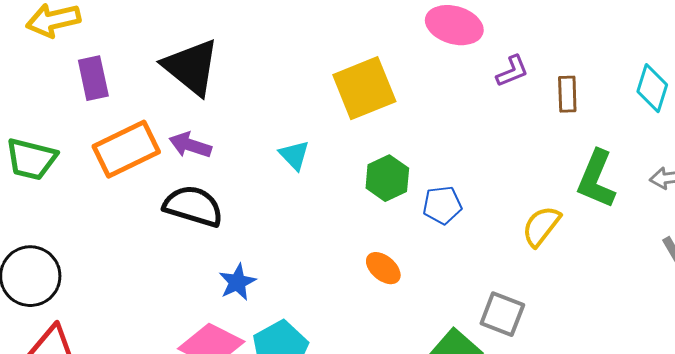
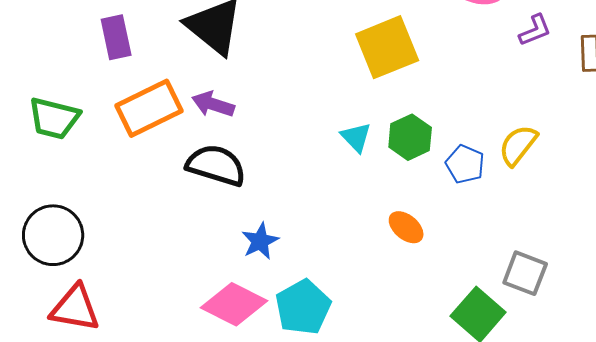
cyan triangle: (294, 155) -> (356, 137), moved
blue pentagon: (442, 205) -> (465, 164), turned 30
yellow semicircle: (541, 226) -> (518, 145), moved

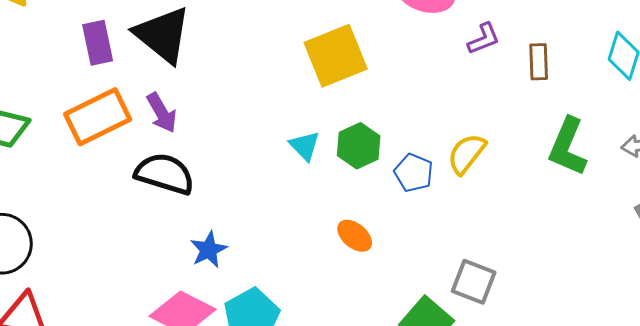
purple rectangle: (116, 37) -> (98, 43), moved
purple arrow: (213, 104) -> (162, 113), turned -138

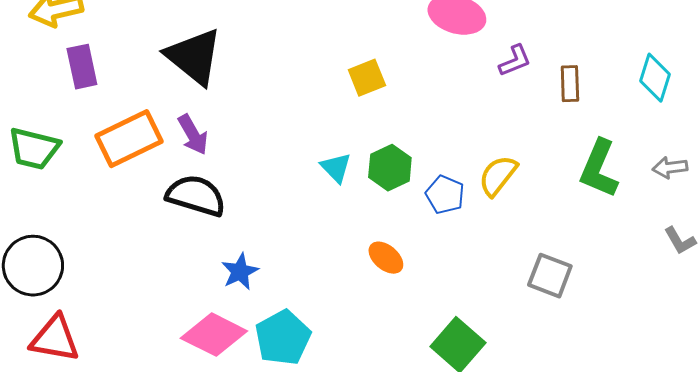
purple rectangle: (98, 43) -> (82, 67), moved
yellow square: (336, 56) -> (367, 78), size x0.6
gray square: (474, 282) -> (550, 276), moved

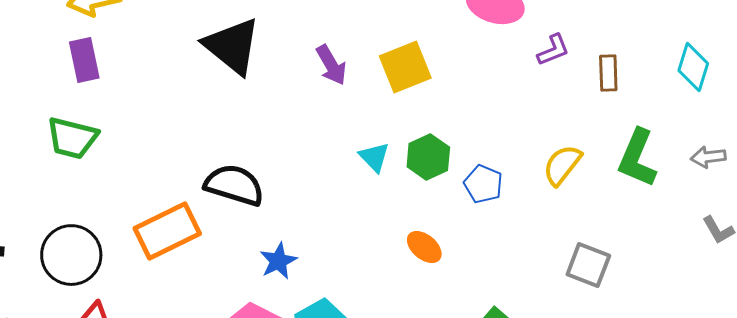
purple rectangle: (82, 67) -> (84, 60), moved
yellow square: (367, 78) -> (405, 67), size x1.4
purple arrow: (193, 135) -> (331, 65), moved
orange rectangle: (129, 139) -> (167, 231), moved
yellow semicircle: (498, 176) -> (562, 165), moved

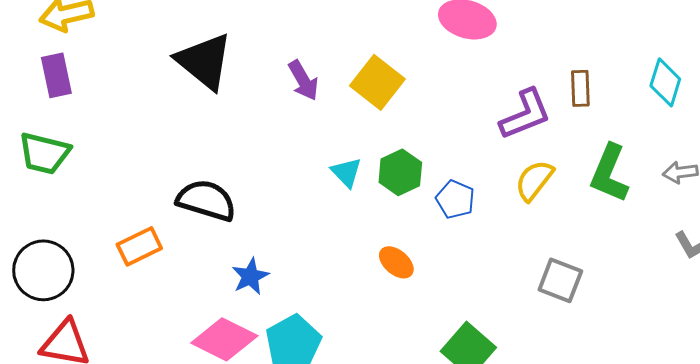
purple L-shape: (553, 50) -> (525, 114), moved, size x1.6
yellow square: (405, 67) -> (377, 82), turned -30
orange rectangle: (167, 231) -> (139, 246), size x0.7

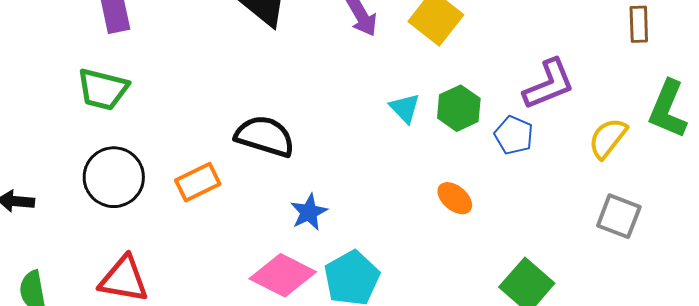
purple L-shape: (525, 114) -> (549, 84), moved
yellow semicircle: (534, 180) -> (608, 138), moved
black circle: (43, 270) -> (114, 177), moved

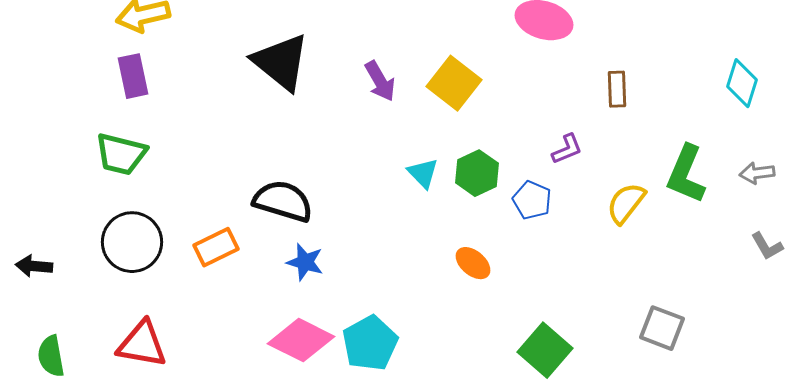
brown rectangle: (639, 24) -> (617, 89), moved
purple L-shape: (549, 84) -> (567, 149), size x0.6
blue star: (309, 212) -> (305, 262), moved, turned -30
gray square: (619, 216) -> (662, 328), moved

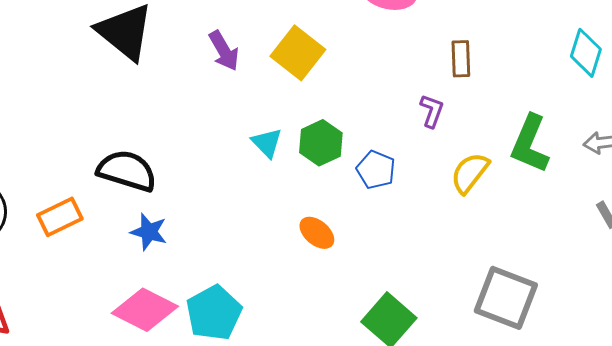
purple L-shape: (567, 149) -> (432, 111), moved, turned -48
gray square: (662, 328) -> (506, 298), size x1.4

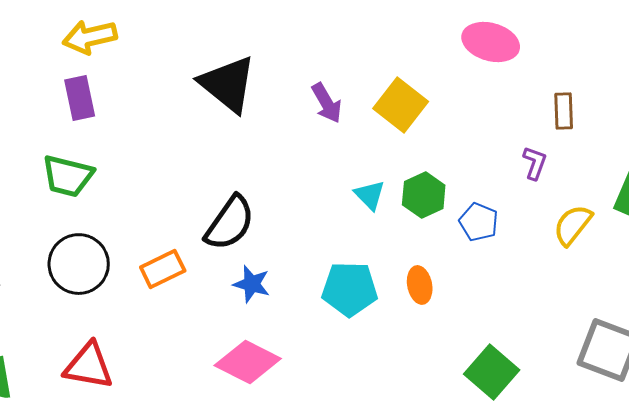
black semicircle: (127, 171) -> (230, 223), turned 108
orange ellipse: (317, 233) -> (420, 285), turned 39
cyan pentagon: (214, 313) -> (350, 289), moved, turned 30

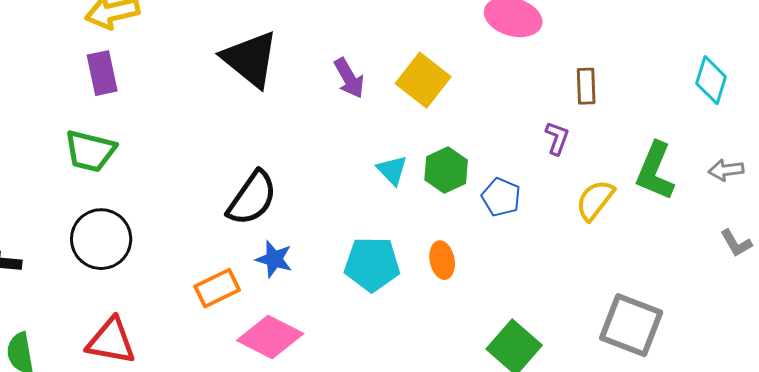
orange rectangle: (163, 269) -> (217, 288), moved

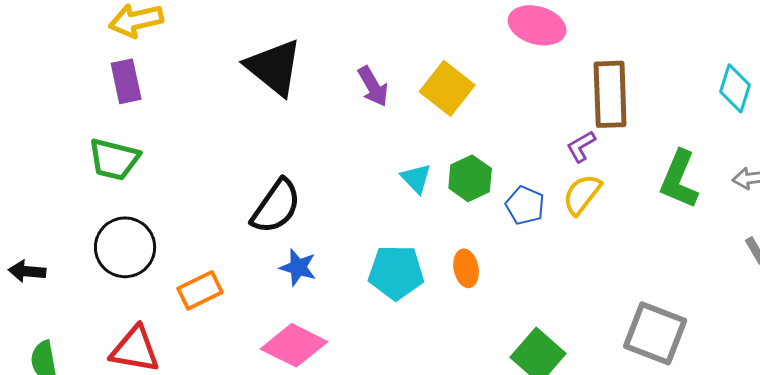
brown rectangle: (586, 86) -> (610, 94), size x1.8
purple L-shape: (557, 138) -> (581, 146), turned -140
yellow semicircle: (595, 200) -> (582, 194), moved
orange rectangle: (217, 288) -> (200, 290), moved

